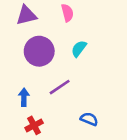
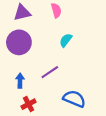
purple circle: (39, 51) -> (19, 42), moved
blue semicircle: (89, 119) -> (74, 99), size x1.5

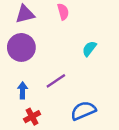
cyan semicircle: (66, 40) -> (89, 49), moved
blue semicircle: (74, 99) -> (83, 111), turned -45

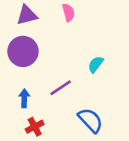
cyan semicircle: (89, 49) -> (96, 64), moved
blue semicircle: (83, 111) -> (90, 120), turned 70

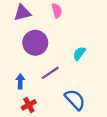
purple circle: (23, 51) -> (35, 43), moved

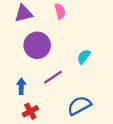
blue semicircle: (75, 100) -> (79, 106), turned -75

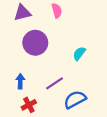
purple line: (53, 77) -> (55, 83), moved

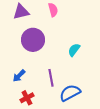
blue arrow: (20, 81) -> (19, 76), turned -136
purple line: (55, 83) -> (51, 78), turned -66

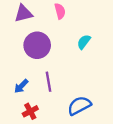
cyan semicircle: (74, 50) -> (84, 42), moved
purple line: (51, 78) -> (49, 82), moved

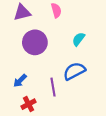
purple line: (49, 82) -> (53, 87), moved
blue semicircle: (79, 106) -> (74, 71), moved

